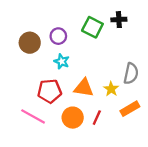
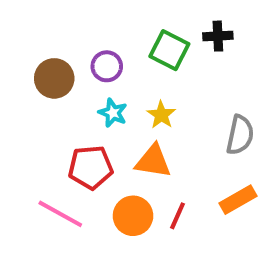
yellow star: (111, 89) -> (161, 115), moved

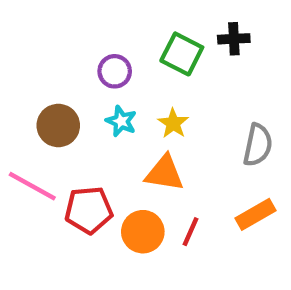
brown circle: (54, 78) -> (58, 125), moved
red pentagon: (91, 167) -> (89, 210), moved
pink line: (60, 214) -> (32, 186), moved

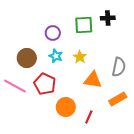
green square: (182, 54) -> (84, 25), turned -30
orange triangle: (165, 173) -> (93, 80), moved
red pentagon: (89, 210) -> (45, 84), moved, turned 30
red line: (191, 232) -> (89, 117), moved

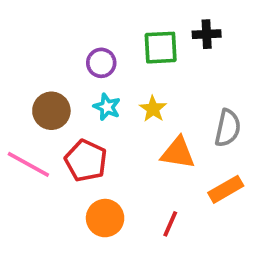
orange circle: (66, 107) -> (105, 218), moved

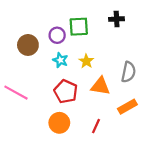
green square: (161, 48) -> (79, 27), moved
brown circle: (51, 111) -> (28, 45), moved
red pentagon: (86, 161) -> (66, 91), moved

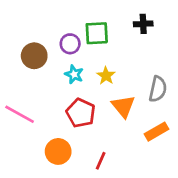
orange triangle: (100, 86) -> (123, 106), turned 42
orange circle: (59, 123) -> (58, 151), moved
red line: (96, 126) -> (101, 161), moved

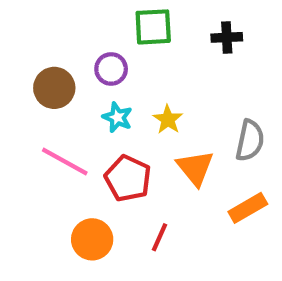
green square: (97, 33) -> (153, 27), moved
pink line: (20, 114) -> (65, 162), moved
red line: (101, 161) -> (159, 237), moved

